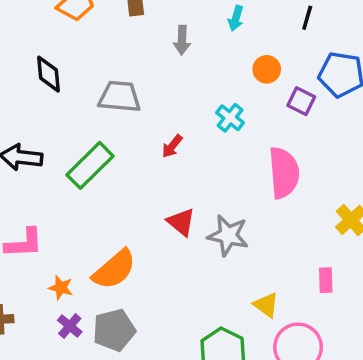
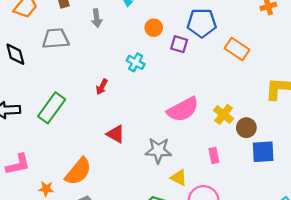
gray trapezoid: (120, 97) -> (56, 38), moved
pink semicircle: (284, 173) -> (183, 109), moved, turned 76
gray star: (228, 235) -> (158, 150), moved

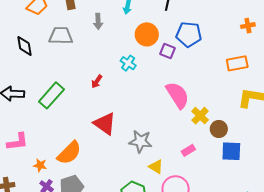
orange circle: (154, 28) -> (147, 34), size x1.5
orange rectangle: (237, 49) -> (237, 63), moved, turned -50
pink semicircle: (183, 109) -> (177, 95), moved, turned -100
red triangle: (116, 134) -> (105, 124), size x1.4
pink rectangle: (214, 155) -> (188, 150), turned 64

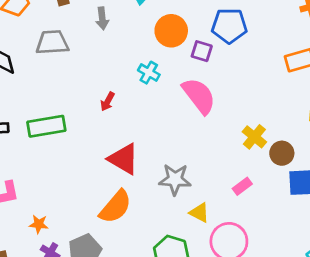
green rectangle: (51, 95) -> (46, 126), turned 44
pink semicircle: (177, 95) -> (199, 96), moved
orange semicircle: (69, 153) -> (115, 207), moved

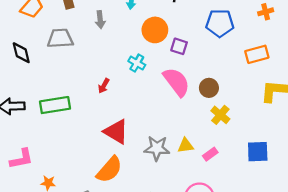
blue pentagon: (229, 26) -> (220, 23), moved
brown circle: (282, 153) -> (209, 88), moved
yellow triangle: (199, 213) -> (185, 146), moved, turned -35

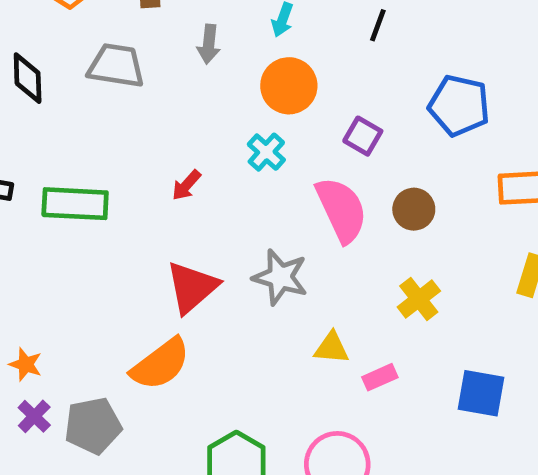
orange circle: (155, 30) -> (289, 86), moved
brown circle: (209, 88) -> (414, 209), moved
red triangle: (116, 132) -> (192, 287), turned 36
gray star: (157, 148) -> (280, 277), moved

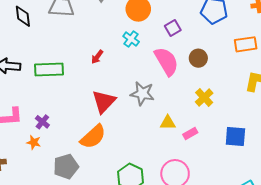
purple square: (363, 136) -> (173, 28), turned 35
purple cross: (34, 416) -> (42, 122), moved

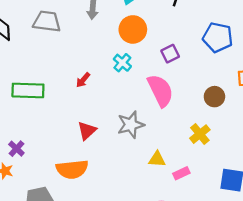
brown circle: (198, 58) -> (214, 97), moved
gray star: (142, 94) -> (131, 125), turned -30
red triangle: (104, 102) -> (87, 131), size x0.7
orange semicircle: (93, 137) -> (72, 169), turned 32

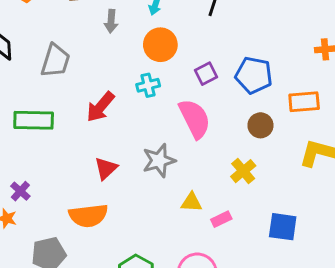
gray trapezoid: (47, 21) -> (55, 61), moved, turned 100
blue pentagon: (218, 37) -> (254, 75), moved
cyan cross: (122, 63) -> (148, 85), turned 36
red arrow: (83, 80) -> (100, 107), size x1.6

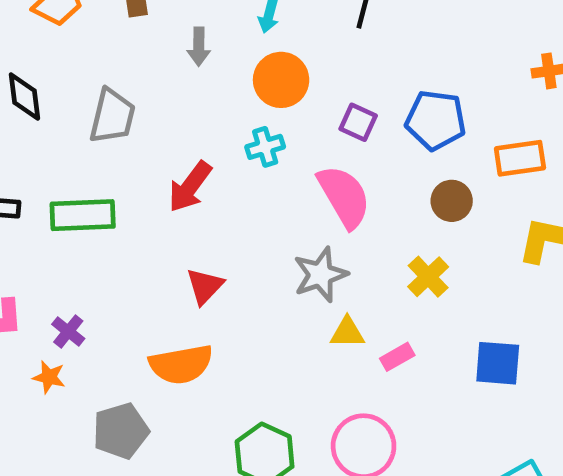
purple square: (206, 74) -> (358, 122), turned -35
gray star: (159, 161) -> (320, 275), moved

